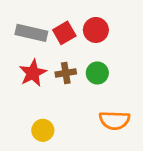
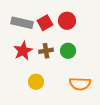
yellow circle: (43, 130) -> (36, 82), moved

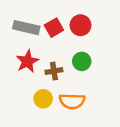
brown cross: (46, 51) -> (54, 71), moved
orange semicircle: (80, 84) -> (72, 101), moved

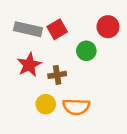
red circle: (81, 25) -> (108, 27), moved
green circle: (82, 61) -> (86, 51), moved

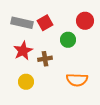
yellow circle: (46, 104) -> (26, 82), moved
orange semicircle: (76, 107) -> (77, 80), moved

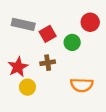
red square: (45, 23) -> (48, 34), moved
red star: (23, 51) -> (18, 67), moved

